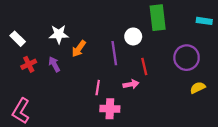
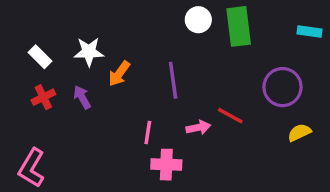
white circle: (133, 36) -> (198, 20), moved
white rectangle: (18, 39) -> (40, 57), moved
red line: (144, 66) -> (230, 116), moved, turned -48

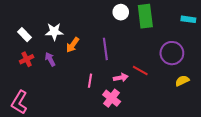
pink cross: (166, 165) -> (112, 98), moved, turned 36

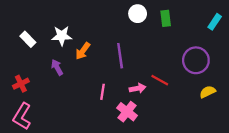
green rectangle: (145, 16) -> (166, 18), size x0.6
cyan rectangle: (188, 19) -> (215, 22), turned -64
red cross: (27, 59) -> (21, 84), moved

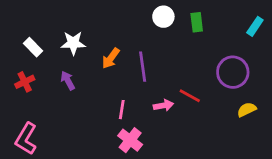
orange arrow: (83, 51) -> (111, 58), moved
red cross: (21, 84) -> (25, 82), moved
pink cross: (127, 112) -> (130, 140), moved

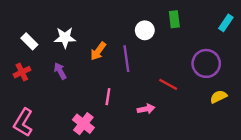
white circle: (163, 17) -> (145, 30), moved
pink arrow: (163, 105) -> (146, 109), moved
pink cross: (130, 140) -> (83, 124), moved

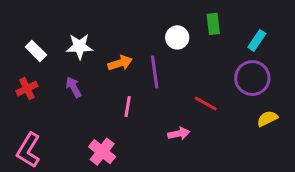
cyan rectangle: (226, 23) -> (257, 40), moved
orange arrow: (98, 51) -> (120, 63), turned -144
pink line: (108, 97) -> (128, 107), moved

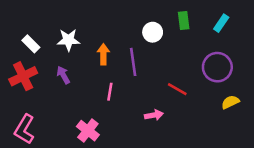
cyan rectangle: (257, 40) -> (221, 23), moved
orange arrow: (120, 63) -> (103, 54), turned -72
red cross: (27, 89) -> (23, 76), size x1.5

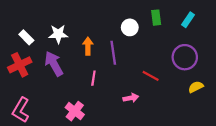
purple arrow: (63, 75) -> (54, 64), size x1.6

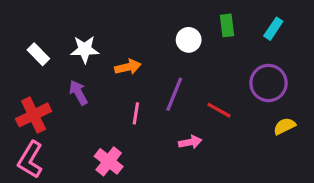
orange arrow: (88, 46) -> (128, 67), turned 77
purple line: (113, 53) -> (174, 94), moved, turned 30
purple arrow: (54, 64) -> (78, 93), size x0.7
red cross: (20, 65) -> (34, 115), moved

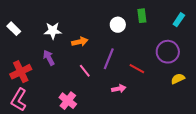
cyan rectangle: (273, 29) -> (179, 20), moved
white rectangle: (38, 54) -> (14, 29), moved
pink line: (136, 113) -> (85, 71), turned -48

